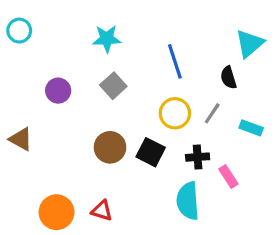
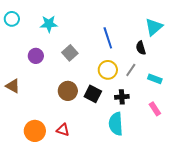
cyan star: (107, 39) -> (49, 24), moved
pink rectangle: (228, 177) -> (155, 109), moved

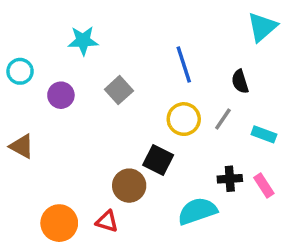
cyan circle: (12, 19) -> (20, 71), moved
cyan triangle: (154, 27) -> (262, 27), moved
brown circle: (68, 91) -> (129, 186), moved
black cross: (122, 97) -> (230, 179), moved
cyan semicircle: (116, 124) -> (197, 211), turned 75

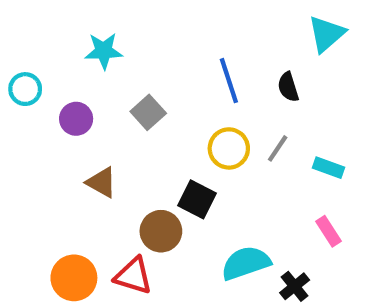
black semicircle: (240, 82) -> (288, 87), moved
brown triangle: (22, 146) -> (102, 182), moved
black cross: (230, 179) -> (295, 286), moved, turned -35
red triangle: (107, 221) -> (133, 276), size x1.4

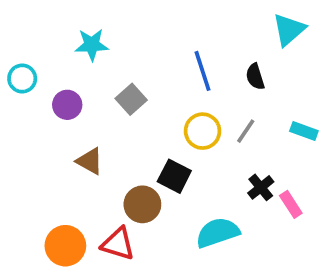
cyan rectangle: (329, 168) -> (304, 131), moved
black cross: (295, 286) -> (261, 187), moved

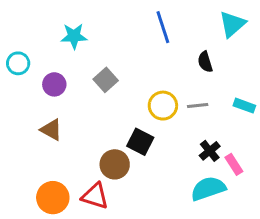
blue line: (203, 71) -> (163, 27), moved
gray line: (246, 131) -> (198, 106), turned 50
brown triangle: (90, 161) -> (51, 130), moved
cyan semicircle: (218, 233) -> (208, 189), moved

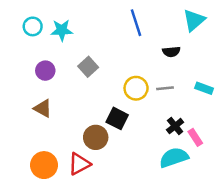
black semicircle: (205, 62) -> (171, 52), turned -78
cyan circle: (18, 63) -> (33, 26), moved
red triangle: (95, 196) -> (79, 164), turned -45

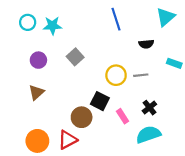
cyan rectangle: (204, 88) -> (174, 63), moved
brown triangle: (43, 108) -> (36, 92), turned 49
pink rectangle: (195, 137) -> (122, 116), moved

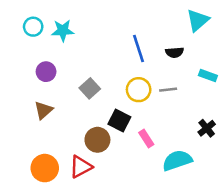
blue line: (116, 19) -> (139, 49), moved
gray square: (75, 57) -> (90, 88), moved
black cross: (149, 108) -> (207, 128), moved

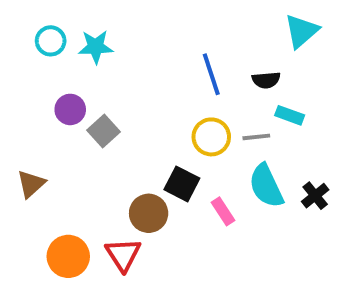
cyan rectangle: (208, 76) -> (290, 115), moved
gray square: (90, 88) -> (104, 131), moved
brown triangle: (43, 110) -> (31, 184), moved
cyan semicircle: (177, 160) -> (266, 186), moved, turned -96
red triangle: (81, 167) -> (123, 254), turned -35

